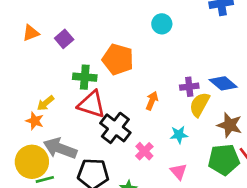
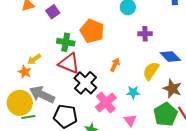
purple cross: (189, 87) -> (145, 34), moved
pink cross: (144, 151) -> (106, 102), size x1.5
green pentagon: (224, 160) -> (165, 114), turned -30

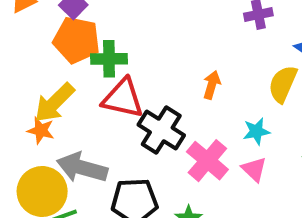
orange pentagon: (92, 31) -> (77, 40), moved
yellow arrow: (34, 59) -> (54, 103), size x1.6
pink triangle: (130, 120) -> (254, 169), moved

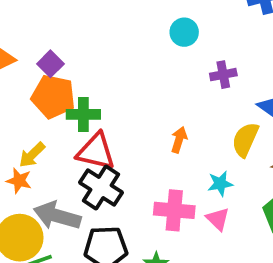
yellow arrow: (54, 103) -> (32, 155), size x0.7
black cross: (161, 130) -> (101, 188), moved
pink cross: (207, 161) -> (174, 210), turned -36

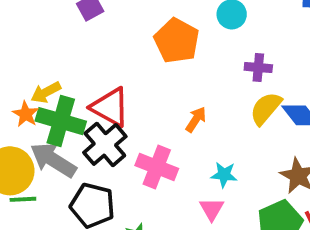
orange pentagon: (53, 97) -> (177, 41), moved
green cross: (83, 114) -> (61, 121), moved, size x1.4
yellow semicircle: (245, 140) -> (266, 108), moved
pink cross: (174, 210) -> (157, 167), moved

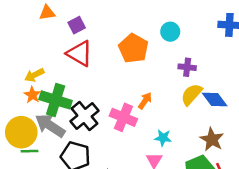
yellow arrow: (46, 92) -> (34, 75), moved
red triangle: (110, 107) -> (80, 53), moved
pink cross: (157, 167) -> (123, 117), moved

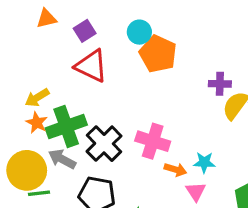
cyan circle: (170, 32) -> (139, 32), moved
purple cross: (187, 67) -> (220, 84), moved
green cross: (56, 100) -> (66, 127), turned -32
orange arrow: (145, 101) -> (176, 170), moved, turned 77
gray arrow: (50, 126) -> (62, 159), size x0.7

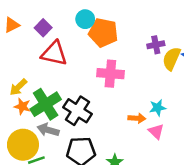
pink cross: (153, 141) -> (110, 74), moved

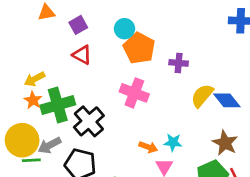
purple cross: (156, 45) -> (179, 63), moved
red triangle: (54, 53) -> (82, 55), size x0.7
gray arrow: (48, 130) -> (49, 145), moved, turned -60

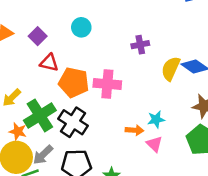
orange pentagon: (139, 48) -> (74, 82), moved
orange star: (33, 100) -> (18, 131), moved

